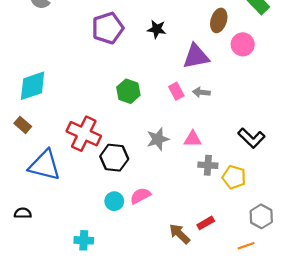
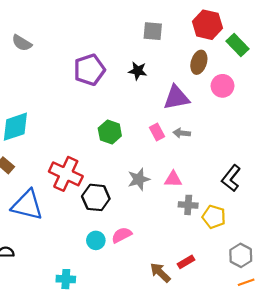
black L-shape: (251, 138) -> (231, 178), turned 84
orange line: (246, 246) -> (246, 282), moved

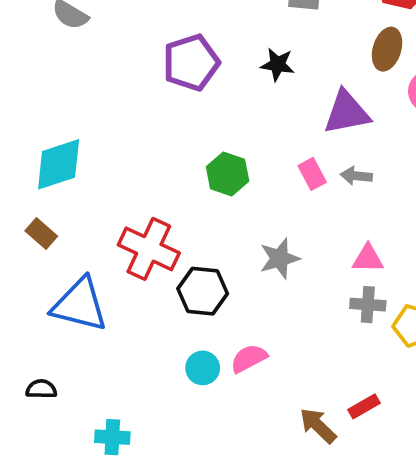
pink triangle: (173, 179) -> (368, 258), moved
cyan cross: (66, 279) -> (112, 437), moved

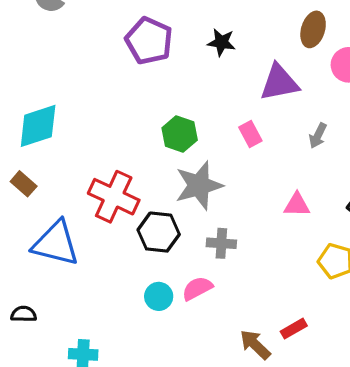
purple pentagon: (191, 63) -> (149, 41), turned -30
gray arrow: (356, 176) -> (318, 136), moved, turned -70
gray star: (279, 258) -> (199, 185), moved, size x1.4
gray cross: (368, 305) -> (221, 243), moved

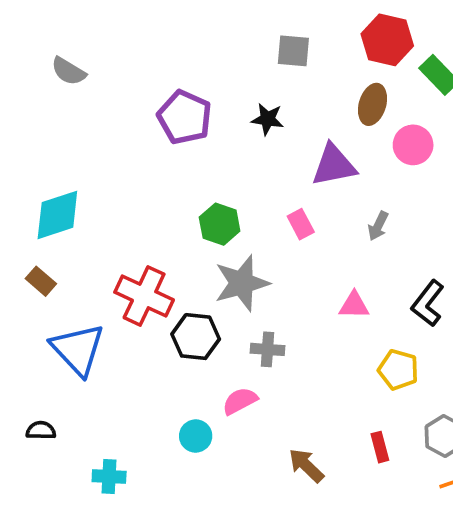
blue triangle: (56, 243) -> (78, 349), turned 33
cyan circle: (159, 296) -> (196, 436), moved
red rectangle: (294, 329) -> (380, 447), moved, turned -75

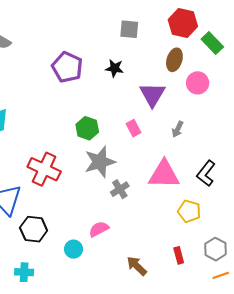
purple triangle: (334, 165) -> (152, 94), turned -48
pink triangle: (354, 305) -> (164, 174), size x1.8
black hexagon: (196, 337) -> (34, 229), moved
gray cross: (267, 349) -> (120, 189), moved, turned -36

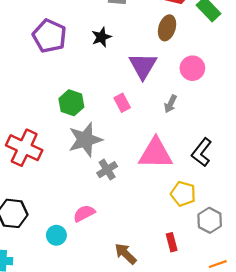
black star: (115, 68) -> (101, 37), turned -30
pink circle: (198, 83) -> (192, 68), moved
gray hexagon: (215, 249) -> (210, 220), moved

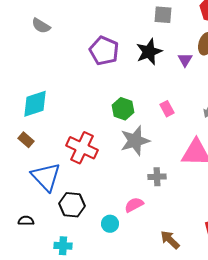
black star: (101, 37) -> (149, 52), size x1.5
purple triangle: (143, 66) -> (185, 60), moved, size x0.6
gray cross: (107, 170) -> (157, 177), moved, turned 30

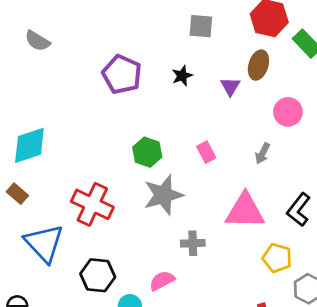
black star: (149, 52) -> (182, 76), size x0.6
black hexagon: (72, 205) -> (98, 275), moved

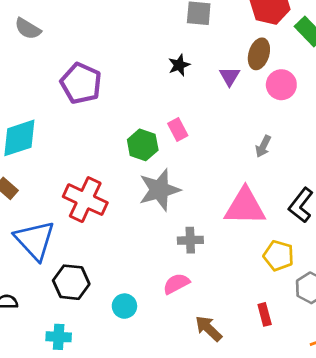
purple pentagon: (122, 74) -> (81, 83), moved
pink circle: (288, 112) -> (281, 85), moved
pink rectangle: (206, 152) -> (178, 130), moved
black hexagon: (98, 275) -> (71, 282), moved
pink semicircle: (162, 281) -> (176, 284), moved

